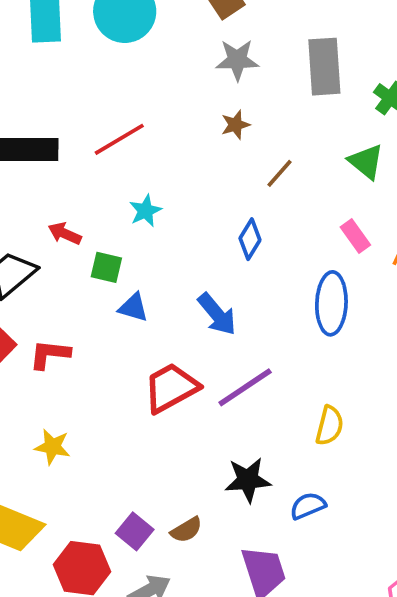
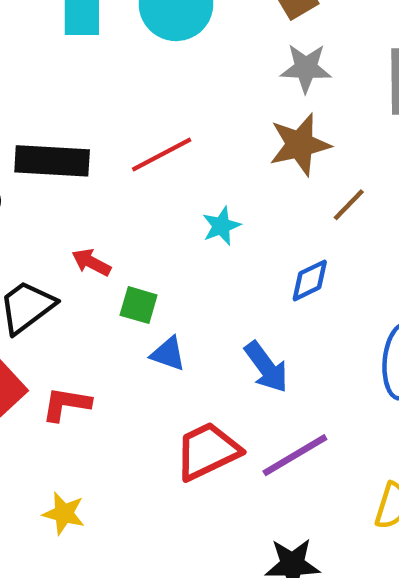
brown star: (235, 125) -> (300, 145), size x1.8
cyan star: (145, 211) -> (221, 226), moved
blue diamond: (250, 239) -> (310, 280), turned 30

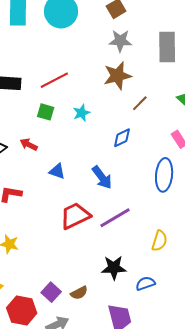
red arrow: (91, 262) -> (29, 145), moved
green square: (139, 305) -> (46, 112), moved

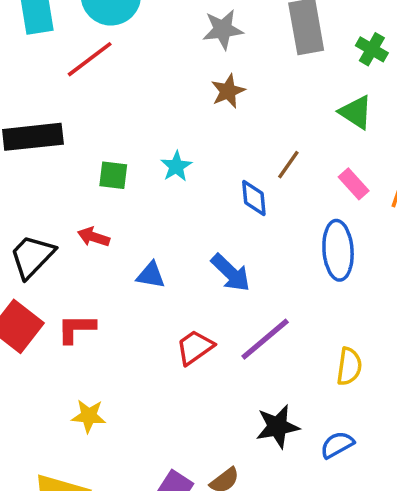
brown star: (117, 76) -> (228, 91), size x0.7
red line: (54, 80) -> (90, 59), moved
brown line: (140, 103) -> (288, 165), moved
blue diamond: (122, 138) -> (254, 198), turned -60
red trapezoid: (75, 216) -> (195, 347), size x0.7

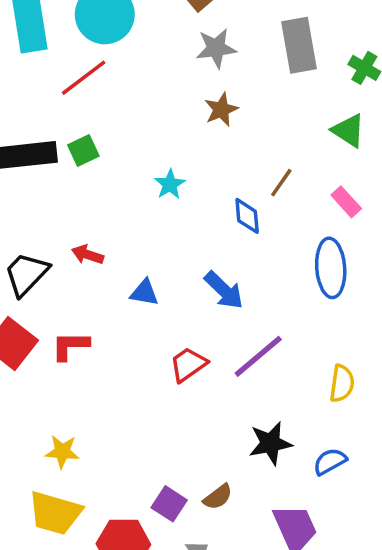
green square: (113, 175) -> (83, 151), moved, turned -32
yellow star: (89, 416) -> (62, 452), moved

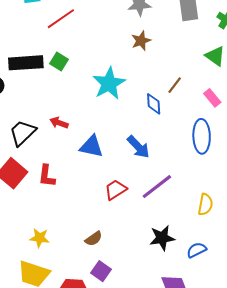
green square: (83, 151) -> (59, 61), turned -36
cyan star: (170, 184) -> (109, 83), size x1.8
blue triangle: (144, 293) -> (91, 146), size x1.4
red L-shape: (70, 346) -> (47, 176), turned -85
brown semicircle: (218, 497) -> (94, 239), moved

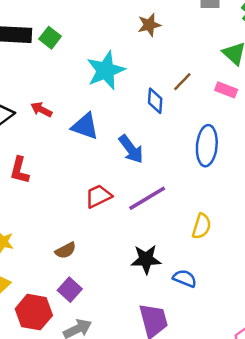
pink rectangle: (212, 98) -> (226, 90), moved, turned -36
blue triangle: (91, 146) -> (85, 126), moved
blue semicircle: (197, 250) -> (185, 278), turned 42

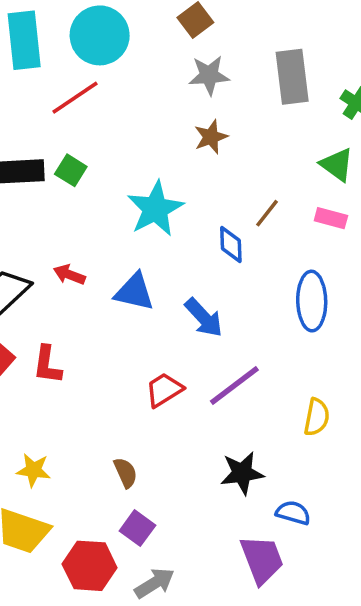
brown semicircle: (66, 250) -> (126, 473), turned -80
blue semicircle: (185, 278) -> (293, 513), moved

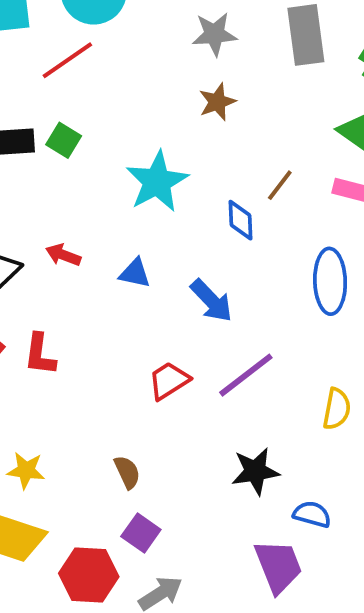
blue triangle: (134, 292) -> (135, 273), size x0.7

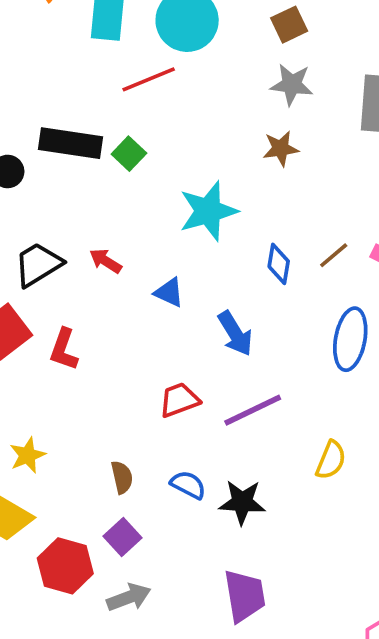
brown line: (280, 185) -> (334, 255), moved
yellow star: (26, 470) -> (27, 455), turned 30
blue semicircle: (312, 514) -> (188, 485), moved

